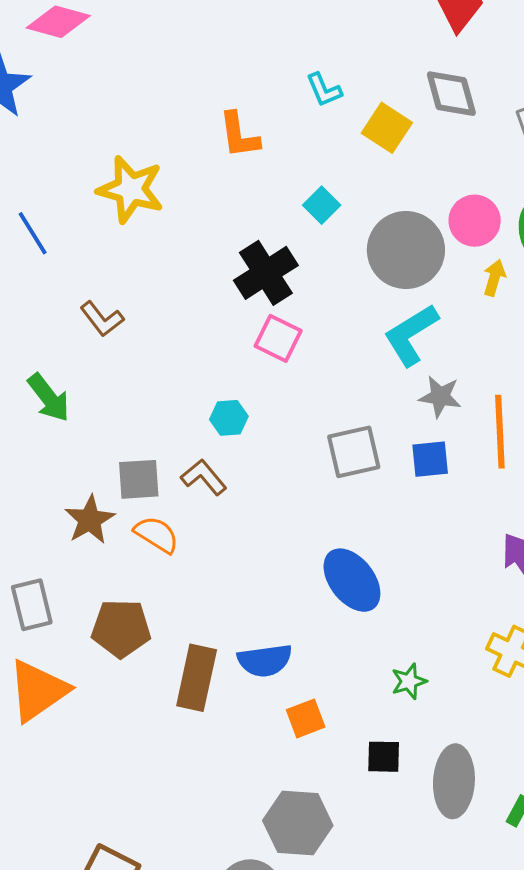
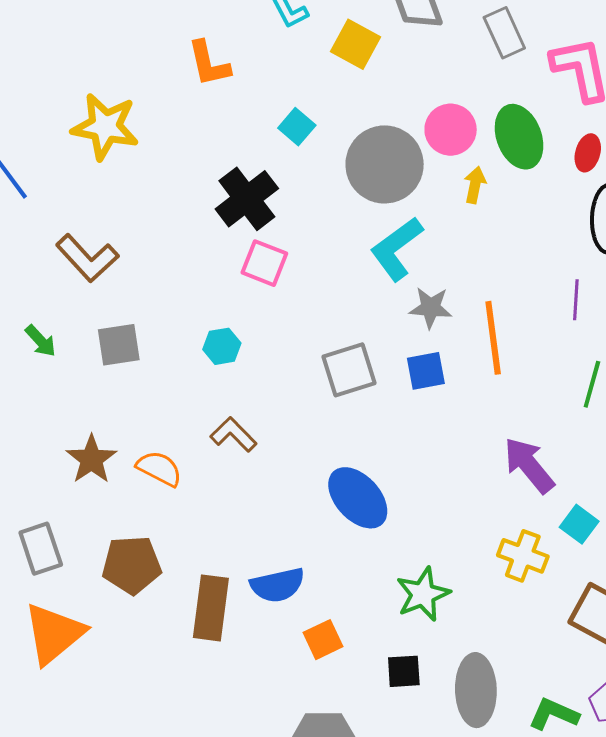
brown L-shape: (102, 319) -> (87, 258), size x1.4
green arrow: (49, 398) -> (41, 341), size x0.7
brown L-shape: (204, 477) -> (233, 435), moved
gray square: (139, 479) -> (119, 345), moved
green star: (409, 681) -> (423, 594), size x1.5

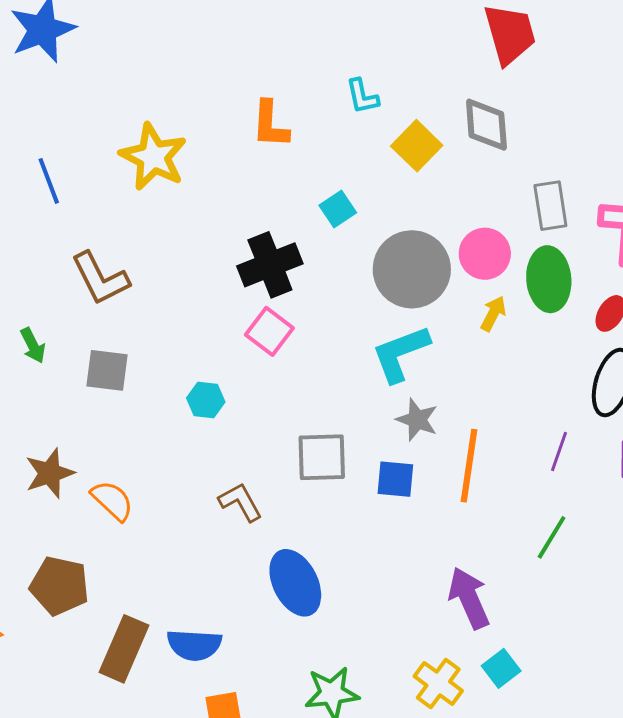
gray rectangle: (504, 33) -> (550, 206), moved
brown L-shape: (233, 435) -> (240, 502), moved

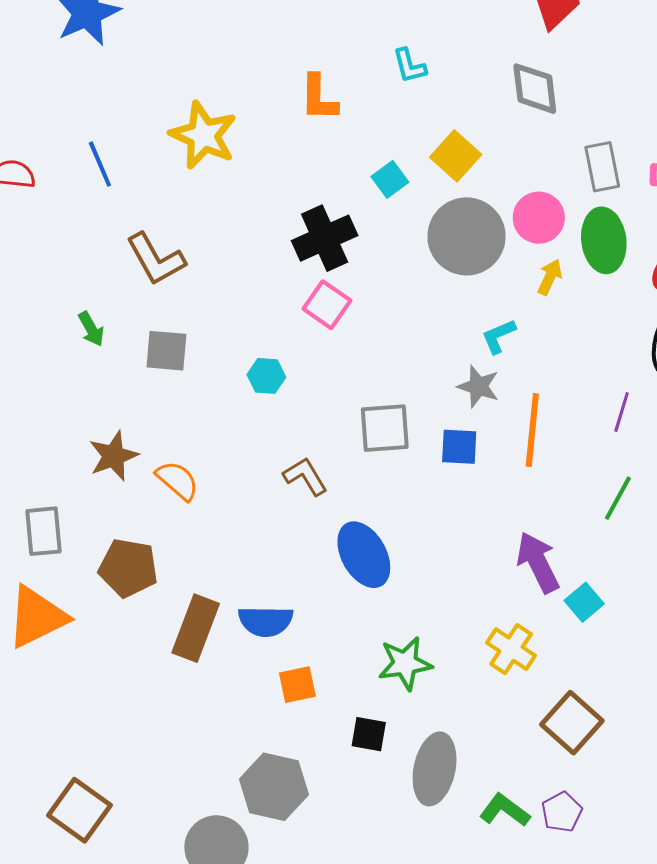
yellow square: (417, 146) -> (456, 156), moved
cyan L-shape: (401, 354) -> (499, 336), moved, size x0.6
cyan square: (501, 668) -> (584, 602), moved

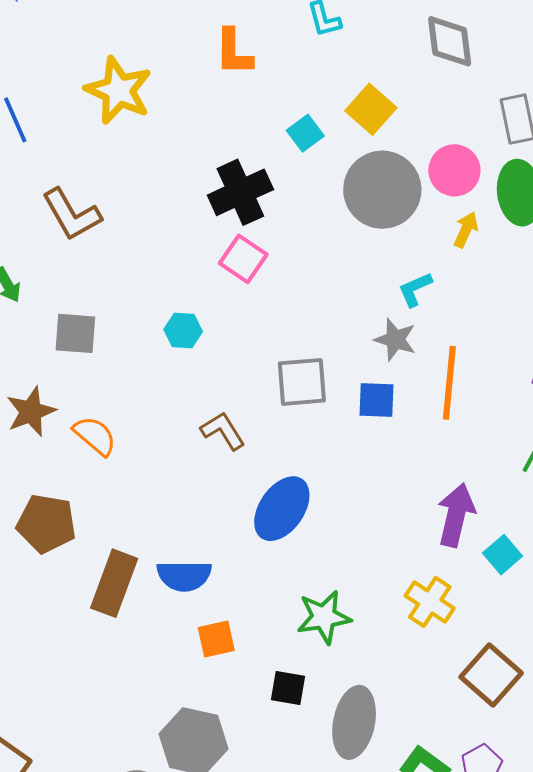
gray square: (166, 351) -> (75, 333), moved
blue ellipse: (364, 555) -> (282, 509), turned 64
purple arrow: (538, 562) -> (456, 515), turned 40

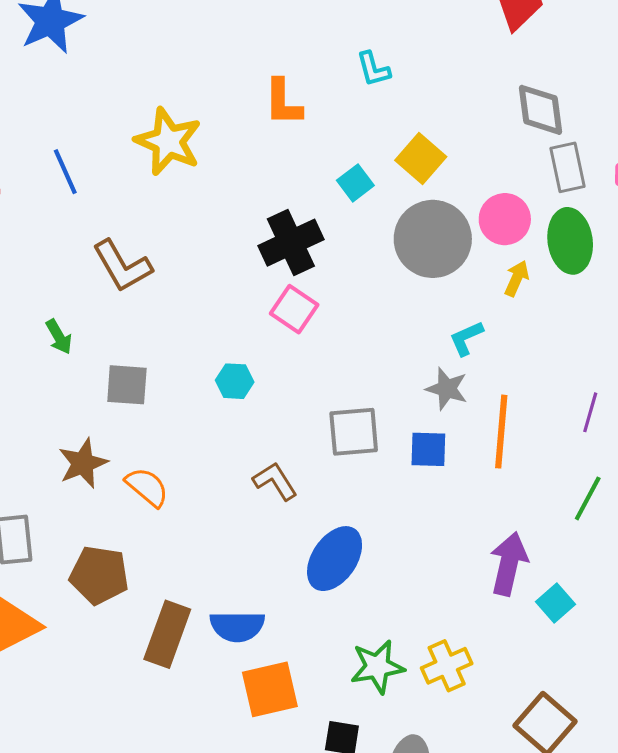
gray diamond: (450, 41) -> (540, 110), moved
yellow cross: (430, 602) -> (447, 666), moved, turned 33
orange square: (216, 639) -> (270, 689), size x1.5

